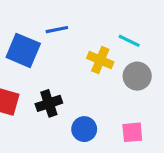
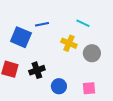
cyan line: (129, 41) -> (83, 23), moved

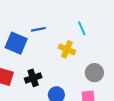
cyan line: (83, 23) -> (82, 28), turned 40
gray circle: (92, 53) -> (94, 73), moved

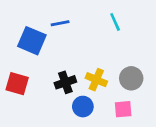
yellow cross: (67, 49) -> (96, 80), moved
black cross: (33, 78) -> (65, 82), moved

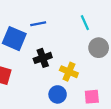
gray circle: (131, 78) -> (99, 48), moved
black cross: (65, 82) -> (43, 58), moved

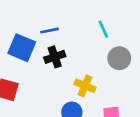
black cross: (43, 58) -> (55, 57), moved

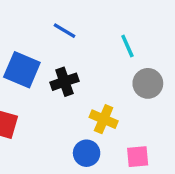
blue line: (49, 31) -> (64, 31), moved, turned 42

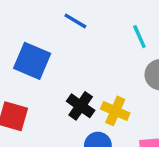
black cross: (64, 82) -> (81, 106), moved, turned -36

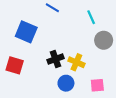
black cross: (81, 106) -> (55, 59), turned 35

